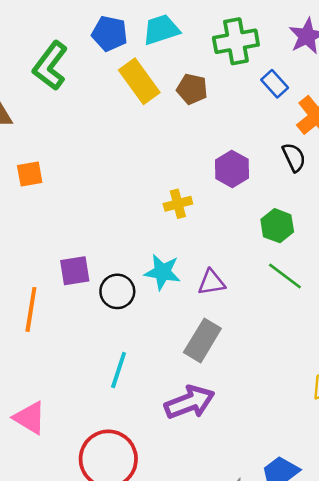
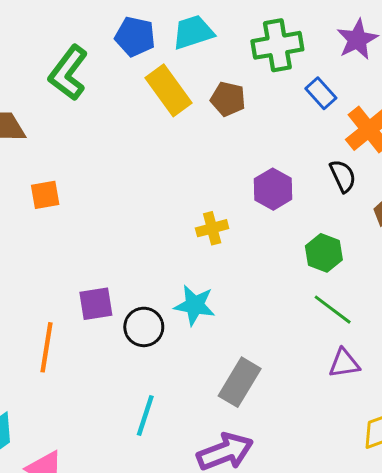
purple triangle: (211, 282) -> (344, 363), moved

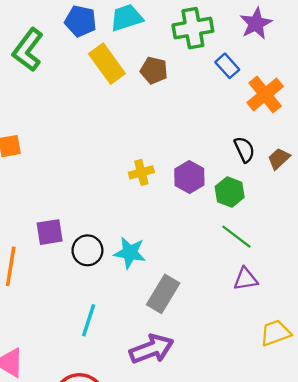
black semicircle: (343, 176) -> (244, 150), moved
purple hexagon: (273, 189) -> (189, 177), moved
cyan star: (195, 305) -> (130, 253), moved

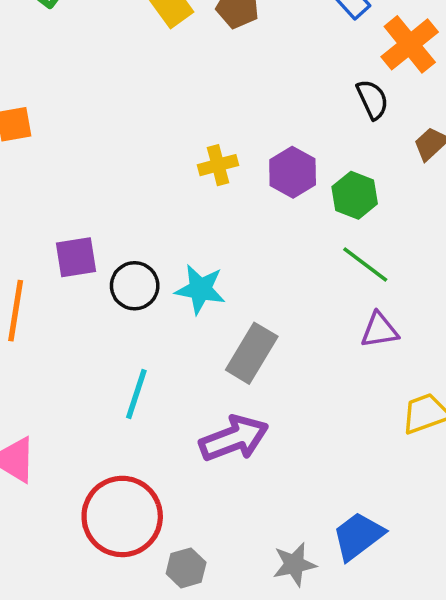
black semicircle: (244, 150) -> (372, 99), moved

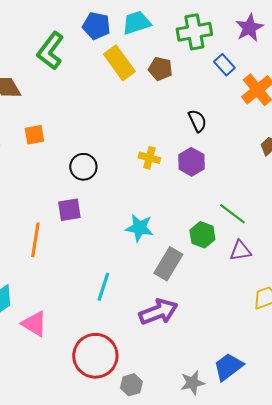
black semicircle: (372, 99) -> (197, 121), moved
yellow cross: (218, 165) -> (149, 158), turned 30
green hexagon: (355, 195) -> (202, 235), moved
black circle: (135, 286) -> (83, 167), moved

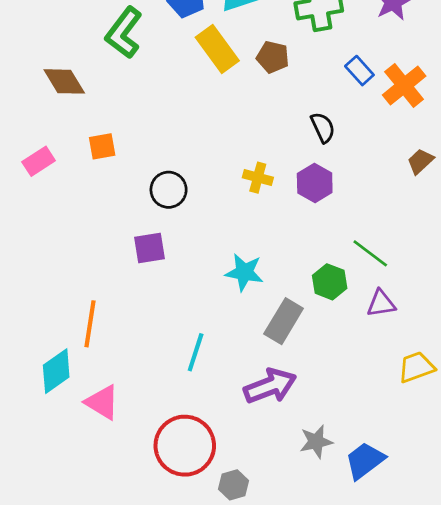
blue rectangle: (224, 65) -> (359, 71), moved
orange line: (35, 240) -> (90, 324), moved
gray star: (192, 383) -> (316, 442), moved

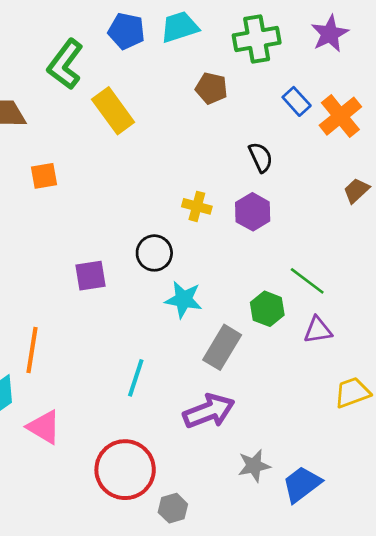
yellow rectangle: (217, 49) -> (113, 111), moved
black circle: (169, 190) -> (154, 253), moved

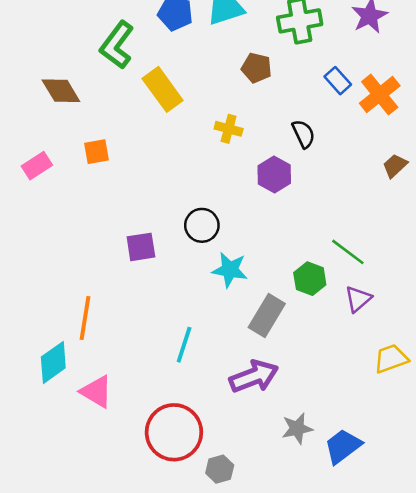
yellow cross: (197, 206) -> (229, 129), moved
purple hexagon: (253, 212) -> (274, 175), moved
purple triangle: (318, 330) -> (358, 299), turned -32

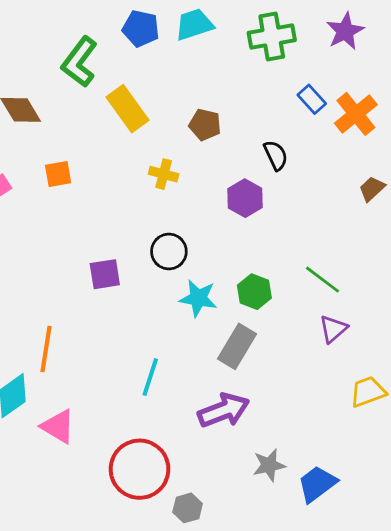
brown pentagon: (256, 68) -> (205, 125), moved
yellow cross: (229, 129) -> (164, 174), moved
green hexagon: (310, 279) -> (254, 292), moved

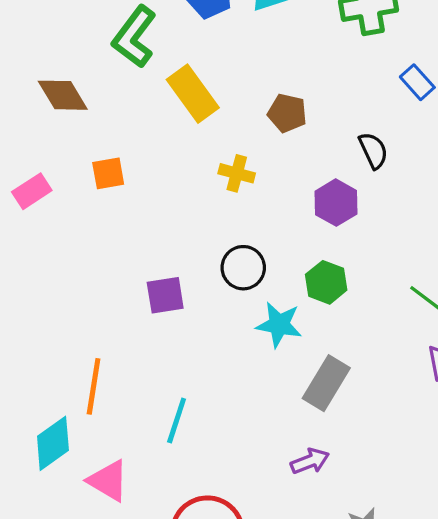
green hexagon: (254, 292) -> (326, 282), moved
cyan line: (150, 377) -> (177, 421), moved
purple arrow: (224, 410) -> (310, 461), size x0.6

